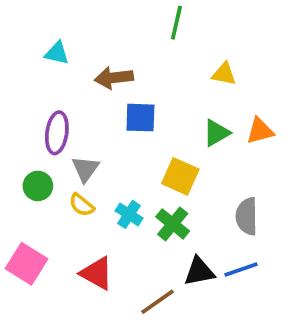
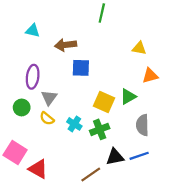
yellow triangle: (224, 74) -> (139, 48), moved
green triangle: (216, 133) -> (128, 97), moved
green cross: (173, 224) -> (100, 129), turned 30
red triangle: (97, 273) -> (38, 169), moved

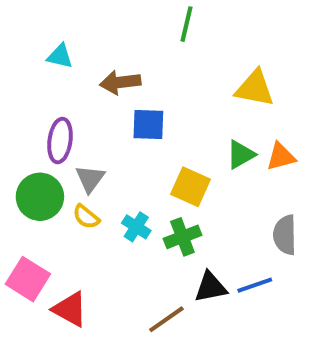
yellow triangle: (139, 48) -> (255, 88), size x1.5
orange triangle: (150, 76) -> (281, 157), moved
green triangle: (128, 97) -> (241, 155), moved
green circle: (22, 107) -> (40, 197), size x1.5
gray semicircle: (142, 125) -> (285, 235), moved

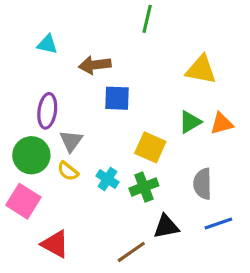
gray semicircle: (285, 235) -> (203, 184), moved
pink square: (28, 279) -> (23, 201), moved
blue line: (255, 285) -> (218, 223), moved

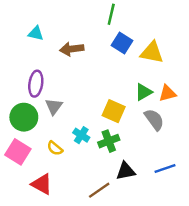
blue square: (117, 98) -> (122, 43), moved, turned 30
yellow semicircle: (68, 171) -> (55, 148), moved
gray semicircle: (203, 184) -> (154, 120), moved, turned 145

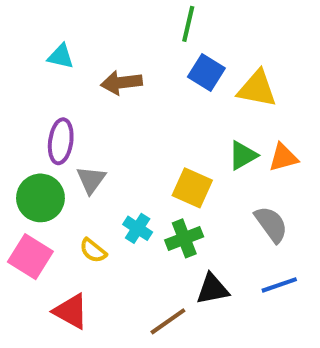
gray semicircle: (154, 120) -> (271, 224), moved

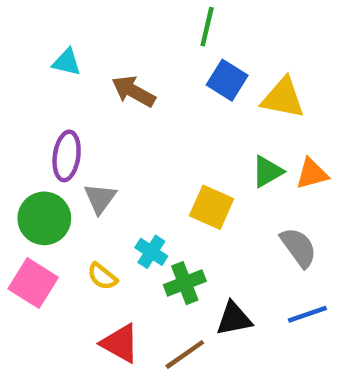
brown arrow: (121, 83) -> (133, 91), turned 36
green cross: (184, 238) -> (185, 283), moved
red triangle: (71, 311) -> (120, 343), moved

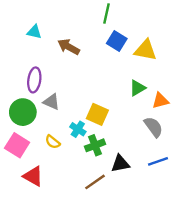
orange triangle: (312, 174) -> (160, 101), moved
gray triangle: (100, 198) -> (51, 102), turned -42
yellow square: (212, 207) -> (97, 114), moved
red triangle: (120, 343) -> (33, 176), moved

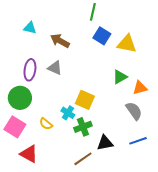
gray triangle: (51, 102) -> (55, 68), moved

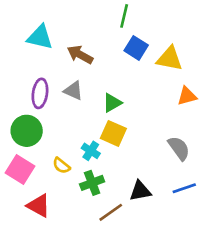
cyan triangle: (30, 28) -> (40, 37), size x1.5
green triangle: (120, 77) -> (112, 103), moved
orange triangle: (140, 88) -> (187, 96), moved
green cross: (83, 127) -> (92, 183), moved

